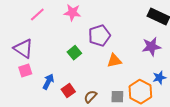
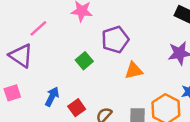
pink line: (37, 15) -> (38, 28), moved
pink square: (25, 71) -> (12, 93), moved

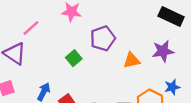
orange triangle: (134, 71) -> (132, 60), moved

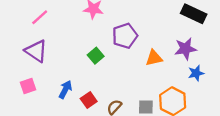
pink line: (31, 28) -> (40, 17), moved
blue star: (172, 87) -> (196, 73), moved

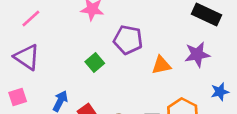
purple pentagon: (125, 36) -> (128, 40), turned 30
blue star: (196, 73) -> (220, 92), moved

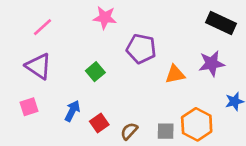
green square: (95, 62) -> (95, 72), moved

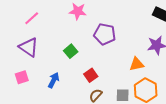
orange triangle: (175, 74) -> (137, 64), moved
red square: (99, 123) -> (91, 75), moved

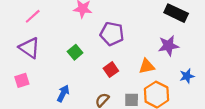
red square: (91, 75) -> (111, 70), moved
blue arrow: (54, 80) -> (63, 93), moved

